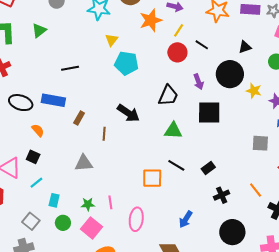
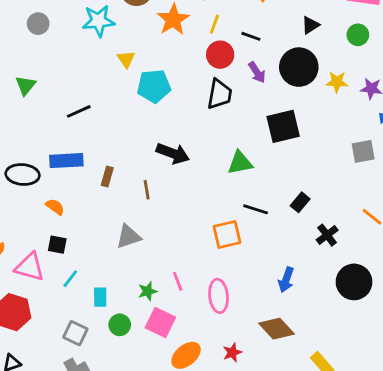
green triangle: (39, 30) -> (26, 85), moved
purple arrow: (198, 82) -> (257, 72), moved
black trapezoid: (168, 96) -> (220, 94), moved

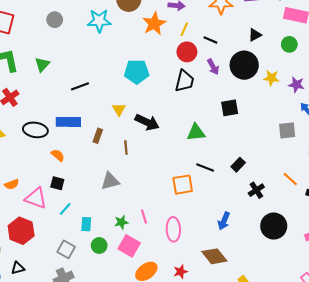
yellow triangle: (126, 59) -> (119, 109), moved
black square: (283, 126) -> (230, 108), size x0.7

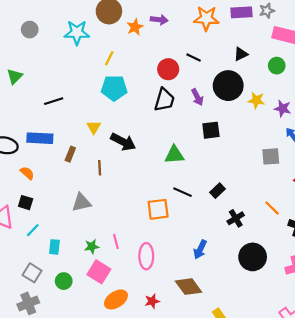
orange star: (154, 24) -> (135, 27), moved, size x0.7
yellow line: (184, 29) -> (109, 58), moved
purple arrow: (213, 67) -> (197, 97), moved
green circle: (99, 246) -> (64, 281), moved

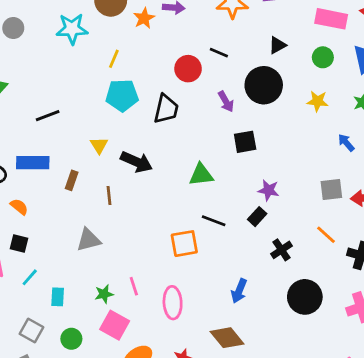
black trapezoid: (164, 100) -> (166, 109), moved
yellow star: (256, 100) -> (317, 101), moved
purple star: (283, 108) -> (269, 190), moved
gray square: (271, 156) -> (331, 190), moved

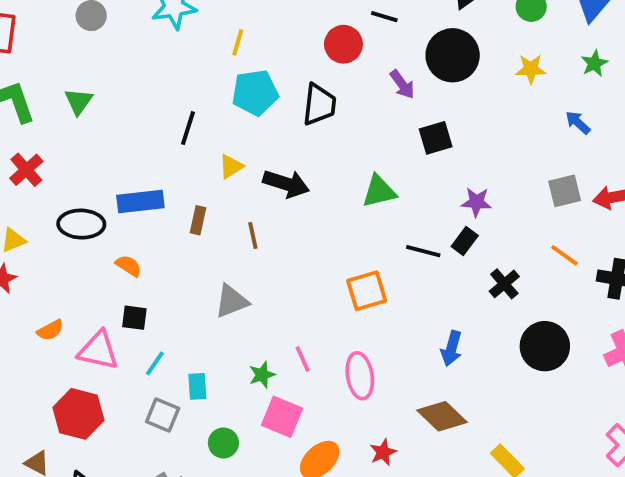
black line: (48, 116) -> (188, 128), moved, turned -45
yellow triangle: (99, 145) -> (231, 167), turned 36
black line: (214, 221) -> (423, 251), moved
gray square: (31, 331) -> (163, 415), moved

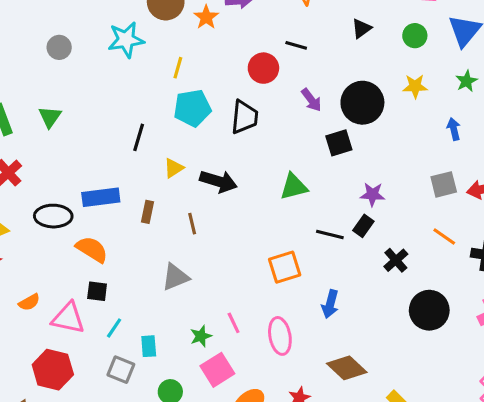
black circle: (453, 55) -> (362, 103), moved
blue arrow: (578, 122) -> (454, 129), turned 35
orange semicircle: (129, 266) -> (92, 249), size x1.5
blue arrow: (451, 348) -> (330, 304), moved
pink square: (282, 417) -> (217, 370), turned 36

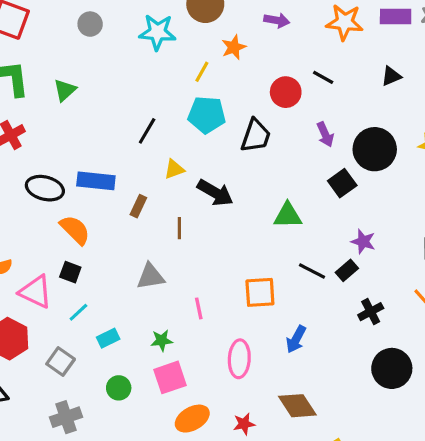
orange star: (206, 17) -> (234, 47), moved
black square: (339, 143) -> (342, 183), turned -32
pink line: (234, 323) -> (199, 308), moved
cyan rectangle: (149, 346) -> (108, 338), turned 55
gray square: (121, 370) -> (61, 361), moved

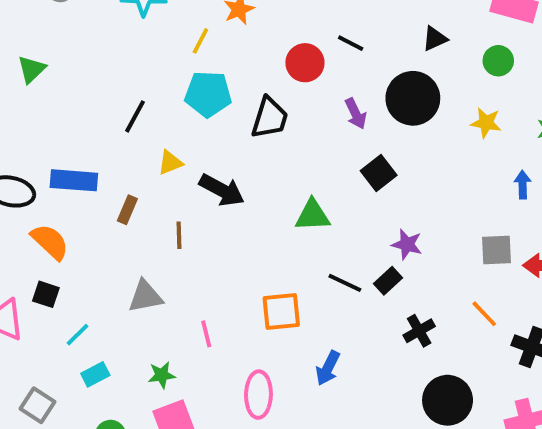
black circle: (375, 149) -> (413, 98), moved
cyan line: (78, 312) -> (77, 335), moved

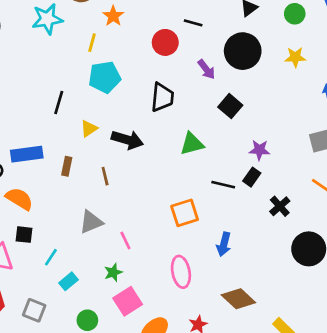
black trapezoid: (270, 118) -> (162, 97), moved
pink line: (206, 334) -> (125, 241), moved

